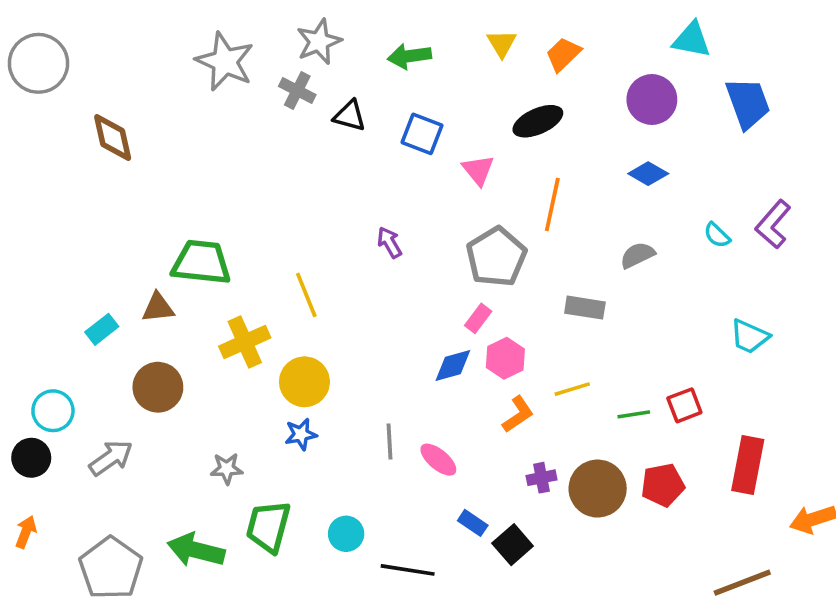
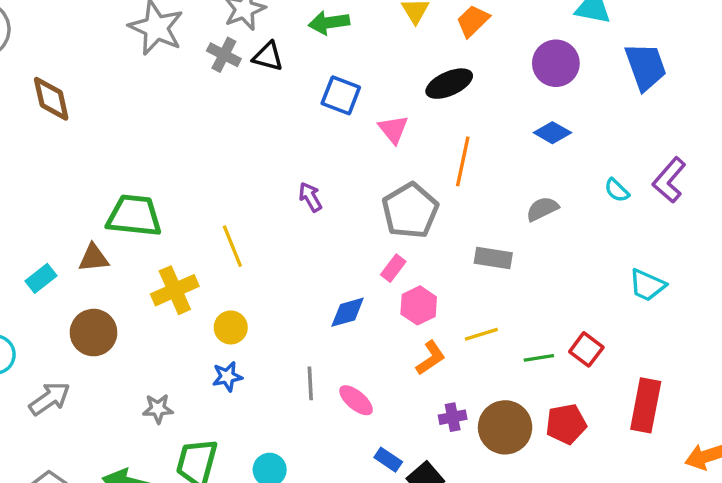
black triangle: (350, 116) -> (268, 56), moved
blue diamond: (453, 365) -> (348, 312), moved
yellow circle: (304, 382) -> (231, 327), size x0.7
red square: (684, 405) -> (586, 349), turned -32

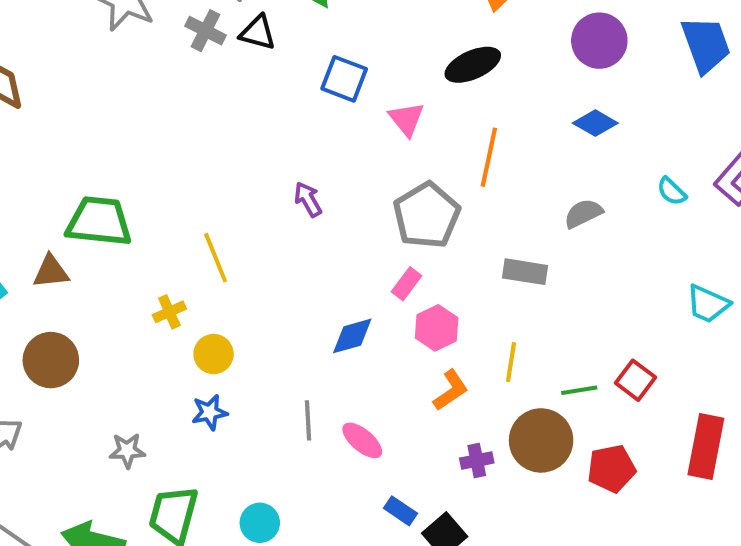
yellow cross: (175, 290) -> (169, 312), moved, size x0.6
yellow line: (481, 334) -> (511, 362), turned -64
brown circle: (505, 427) -> (541, 440), moved

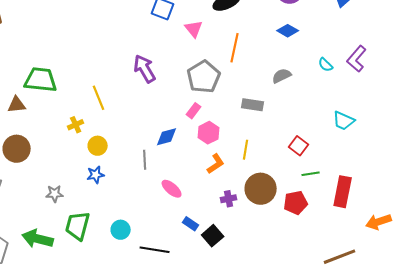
purple arrow: (308, 199) -> (145, 69), size x1.6
red square: (636, 380) -> (299, 146), moved
green line: (579, 390) -> (311, 174), moved
gray line: (308, 420) -> (145, 160), moved

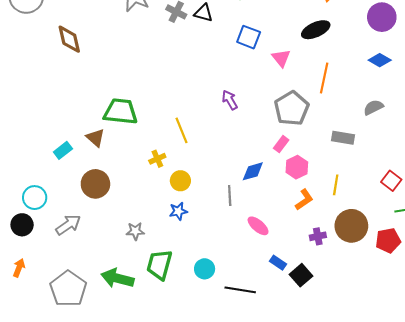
purple arrow: (145, 69) -> (230, 100), size x0.7
brown triangle: (17, 105) -> (95, 138), turned 48

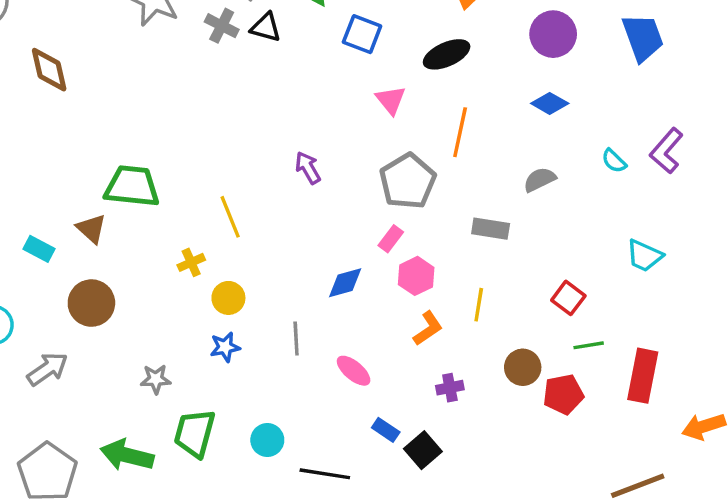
blue square: (249, 37) -> (362, 34), moved
cyan rectangle: (63, 150) -> (39, 249), turned 66
gray line: (230, 195) -> (296, 339), moved
brown circle: (351, 226) -> (523, 367), moved, size x0.7

